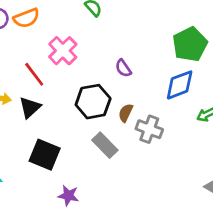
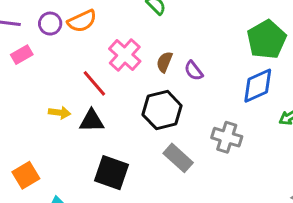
black triangle: (30, 107) -> (92, 121), turned 45
brown semicircle: (126, 113) -> (164, 62), moved

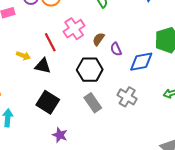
blue diamond: (258, 86) -> (141, 62), moved

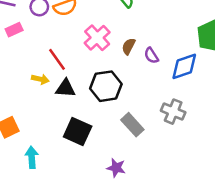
red line: (50, 42) -> (57, 59), moved
black hexagon: (90, 70) -> (106, 86), moved
purple star: (60, 135) -> (116, 168), moved

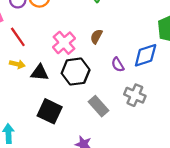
pink cross: (97, 38) -> (64, 43), moved
purple semicircle: (151, 55) -> (118, 65), moved
red line: (57, 59) -> (18, 37), moved

